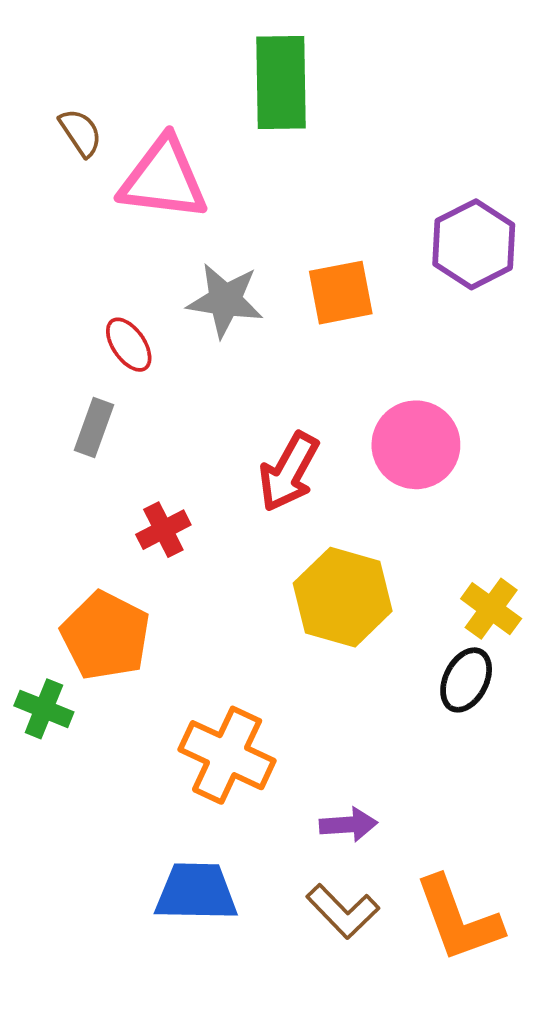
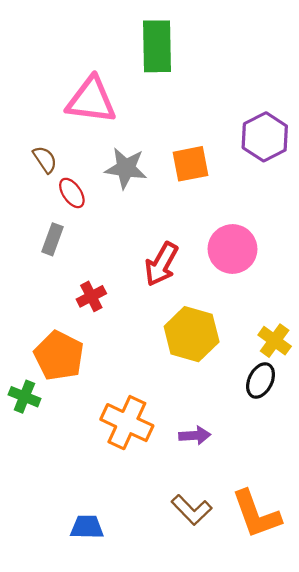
brown semicircle: (81, 133) -> (45, 160), moved
purple arrow: (348, 825) -> (195, 435), moved
blue trapezoid: (196, 892) -> (87, 527), moved, size x0.7

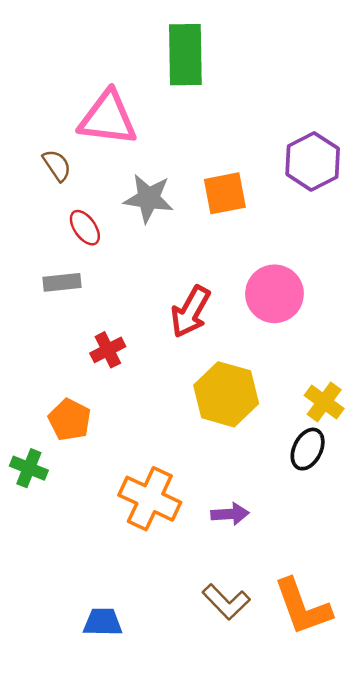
brown semicircle: (45, 160) -> (57, 165), moved
gray rectangle: (52, 239) -> (62, 282), turned 64
orange pentagon: (59, 356) -> (70, 420), size x0.7

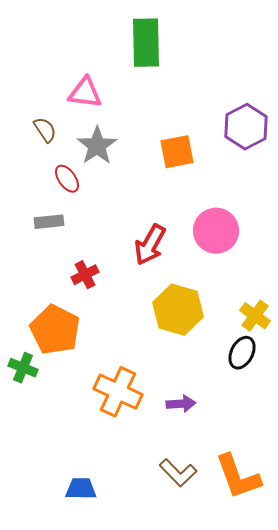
pink triangle: (108, 118) -> (85, 93), size x0.7
gray star: (149, 198) -> (97, 146), moved, turned 30
orange pentagon: (70, 420) -> (55, 330), size x1.5

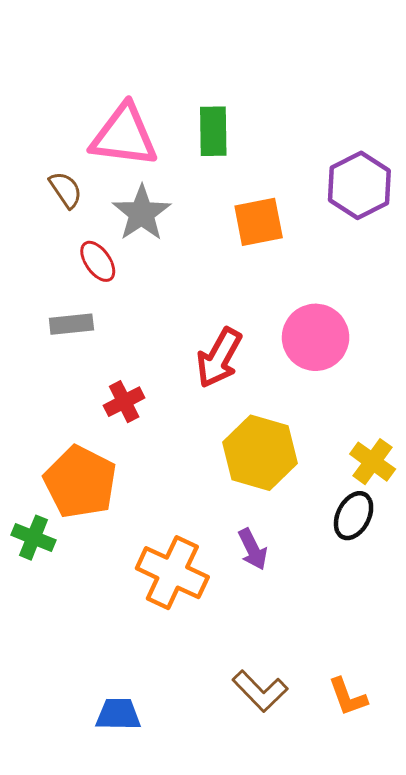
green rectangle: (146, 43) -> (213, 131), moved, size x0.7
pink triangle: (85, 93) -> (124, 136), size x1.4
purple arrow: (181, 404) -> (253, 549), moved, turned 68
orange L-shape: (238, 477) -> (348, 697), size x0.6

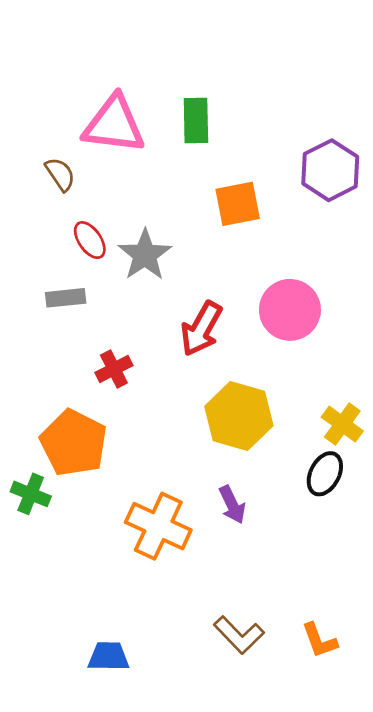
gray star: (142, 213) -> (145, 255), moved

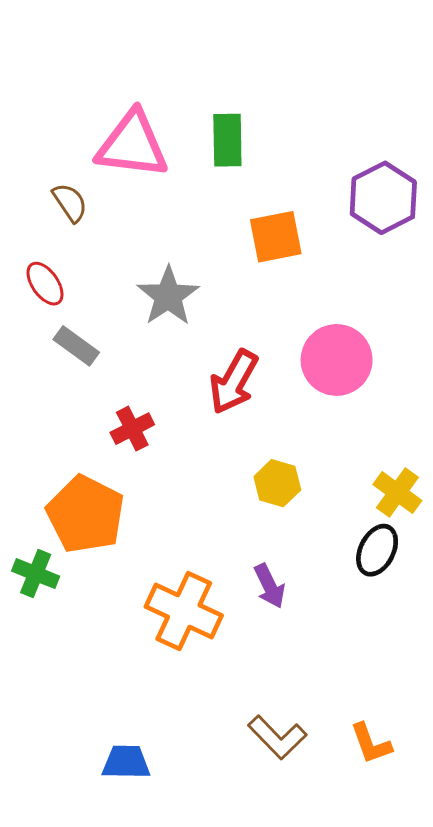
red ellipse: (90, 240) -> (45, 284), moved
gray rectangle: (66, 298) -> (76, 346), turned 42
yellow hexagon: (239, 416) -> (277, 483), size x0.6

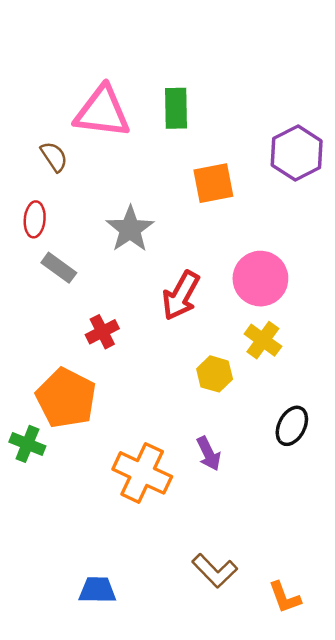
red ellipse: (45, 284) -> (35, 219), turned 40
yellow cross: (397, 492) -> (263, 340), moved
orange L-shape: (371, 744) -> (285, 597), moved

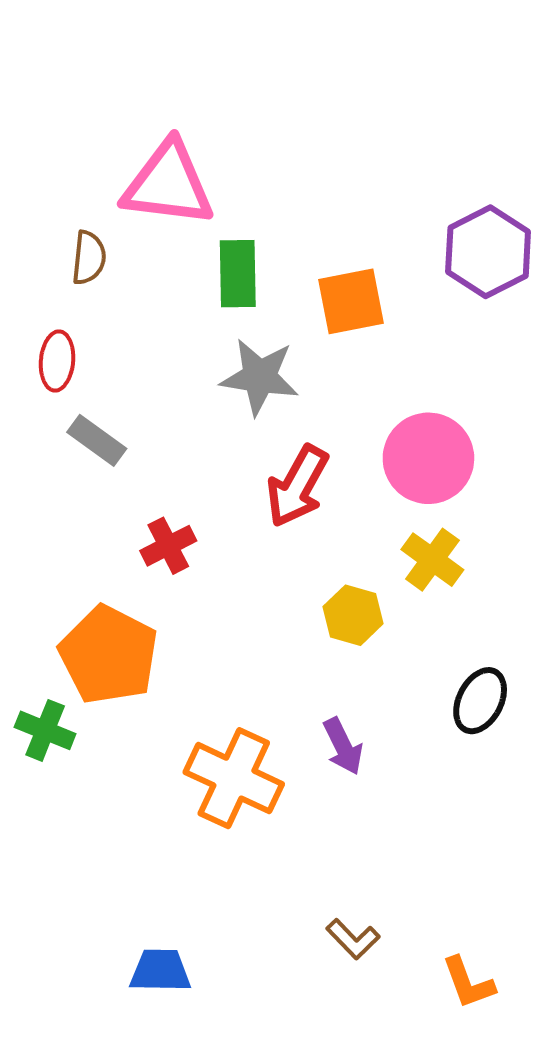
green rectangle: (176, 108) -> (238, 274), moved
brown semicircle: (54, 157) -> (89, 258), turned 40
gray star: (130, 229) -> (260, 377), moved, turned -30
brown L-shape: (215, 571) -> (353, 939), size x0.7

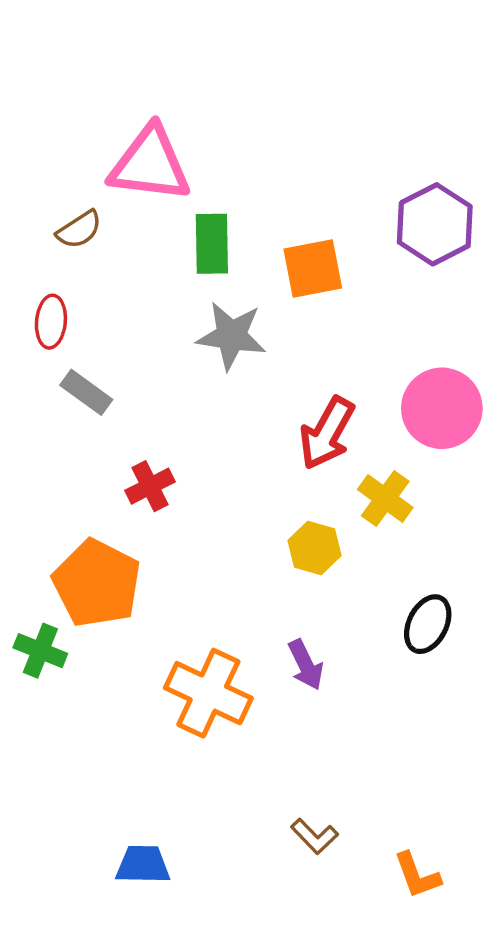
brown semicircle: (89, 258) -> (79, 230), turned 51
pink circle: (428, 458) -> (442, 408), moved
red arrow: (297, 486) -> (327, 433), moved

